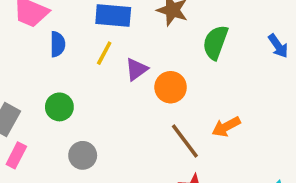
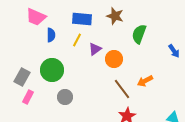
blue arrow: (278, 46) -> (174, 51), moved
green circle: (59, 107) -> (52, 70), size x1.5

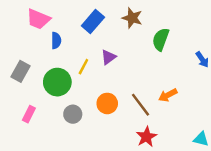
blue rectangle: (82, 19) -> (93, 21), turned -54
yellow line: (77, 40) -> (83, 67), moved
orange circle: (114, 59) -> (107, 103), moved
gray rectangle: (22, 77) -> (20, 71), moved

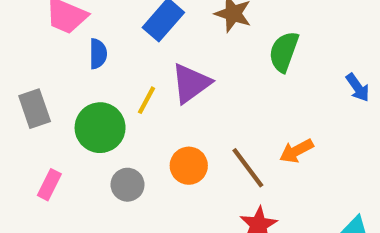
purple triangle: (108, 57) -> (191, 83), size x1.5
gray rectangle: (20, 71) -> (35, 109), turned -48

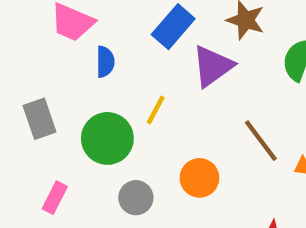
purple triangle: (191, 83) -> (213, 66), moved
brown line: (248, 168) -> (261, 141), moved

